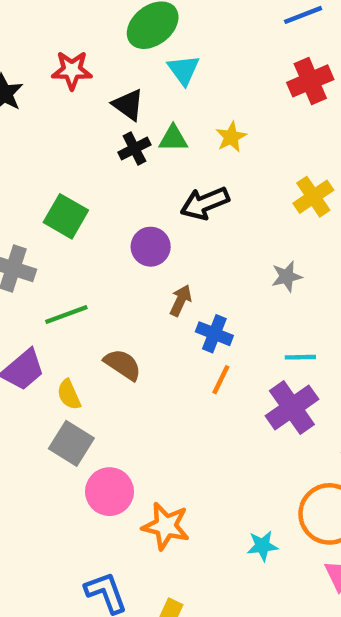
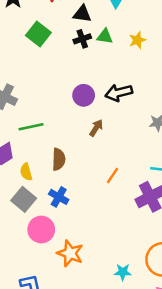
black triangle: (128, 105) -> (82, 14), turned -36
black arrow: (205, 203) -> (119, 93), moved
green square: (66, 216) -> (38, 34), moved
blue cross: (214, 334) -> (59, 197), moved
brown semicircle: (123, 365) -> (59, 159), turned 50

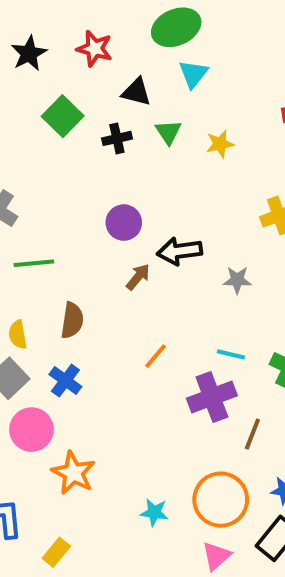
green triangle: (105, 36) -> (168, 132), turned 42
black cross: (82, 39) -> (117, 138), moved
black arrow: (119, 93) -> (179, 251), moved

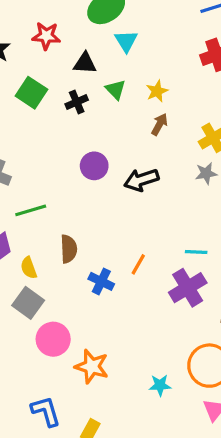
brown arrow: (138, 277) -> (159, 124), moved
gray star: (237, 280) -> (206, 173), moved
blue cross: (65, 381) -> (101, 281), moved

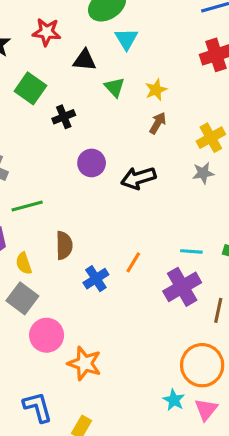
black cross: (77, 102) -> (64, 117), moved
blue cross: (101, 281) -> (96, 279), turned 30
cyan star: (160, 385) -> (174, 400), moved, turned 30

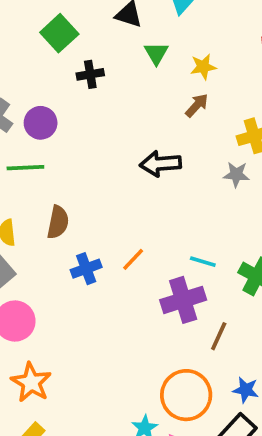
purple circle: (92, 163) -> (41, 123), moved
orange star: (85, 363) -> (31, 382), moved

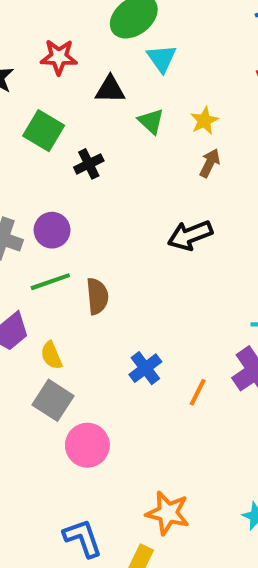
brown semicircle: (58, 222) -> (97, 296), moved
orange line: (133, 259) -> (198, 392), moved
orange star: (31, 382) -> (168, 513), moved

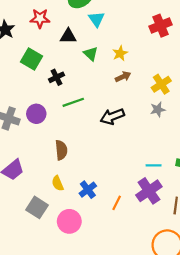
brown arrow: (210, 163) -> (123, 77), turned 40
green line: (50, 282) -> (73, 102), moved
yellow semicircle: (51, 355) -> (58, 183), moved
pink circle: (87, 445) -> (69, 221), moved

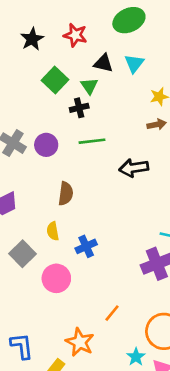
cyan triangle: (96, 19) -> (134, 63), moved
green triangle: (91, 54) -> (89, 86), moved
orange line: (117, 203) -> (112, 313), moved

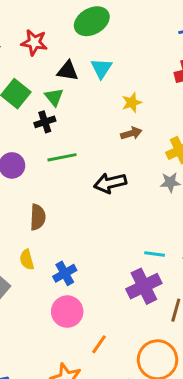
pink circle: (56, 278) -> (67, 312), moved

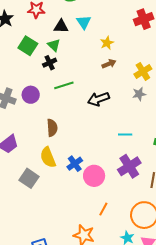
cyan line: (155, 254) -> (125, 135), moved
yellow semicircle: (27, 260) -> (48, 157), size x1.5
pink circle: (67, 312) -> (94, 176), moved

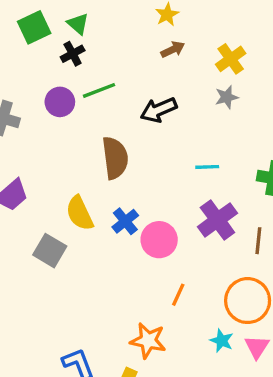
green square: (28, 46) -> (34, 27), turned 36
purple circle: (31, 95) -> (60, 102), moved
brown semicircle: (52, 128) -> (115, 158), moved, size x1.4

